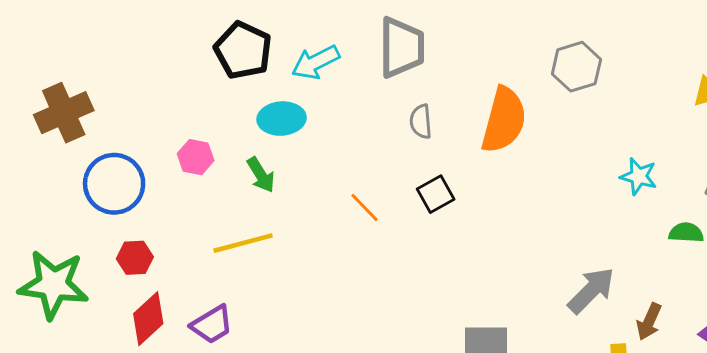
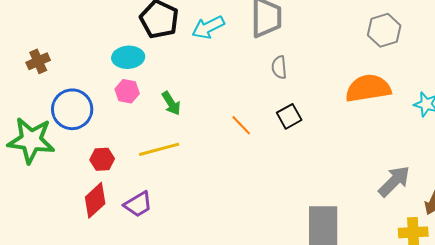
brown cross: (64, 113) -> (38, 61), size x0.6
cyan ellipse: (282, 119) -> (128, 57), moved
orange semicircle: (504, 120) -> (368, 88), moved, turned -114
red hexagon: (135, 258) -> (102, 159), moved
green star: (53, 285) -> (31, 140), moved

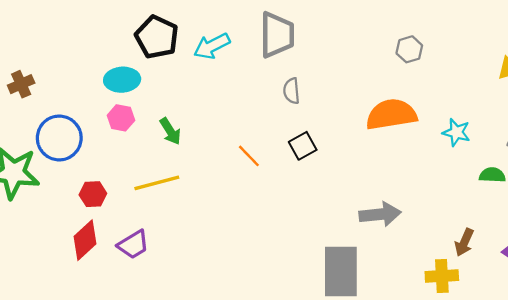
gray hexagon: (384, 30) -> (409, 49), size x0.7
gray arrow: (394, 181) -> (380, 214), moved, turned 39

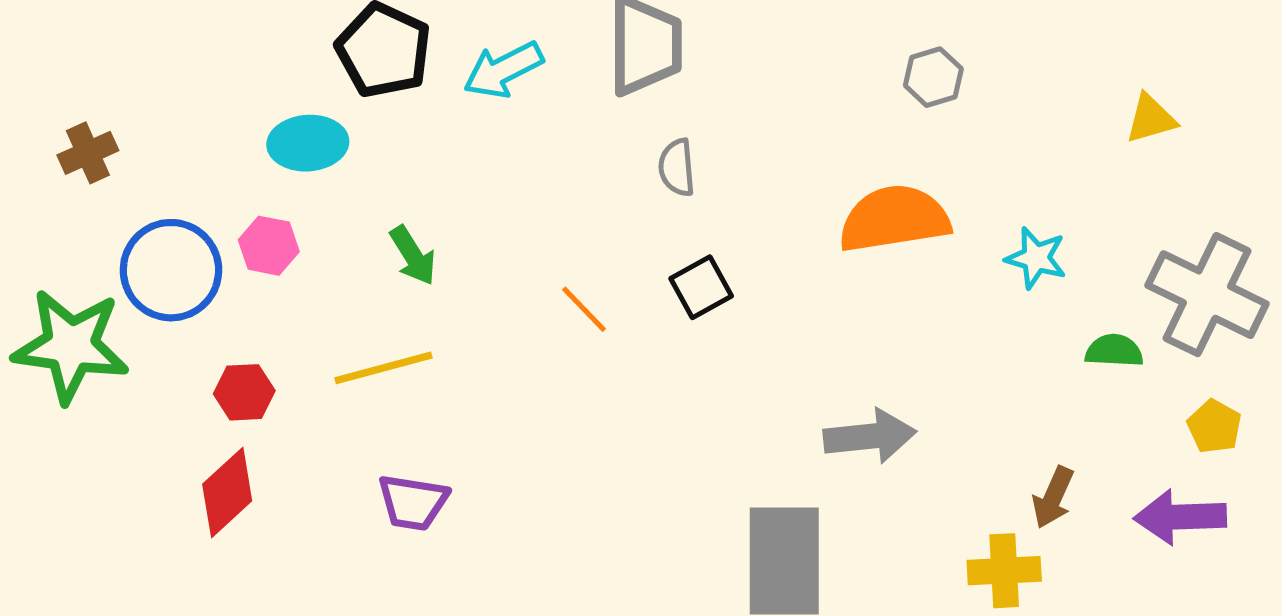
pink hexagon: (121, 118) -> (269, 246), moved
purple trapezoid: (133, 245) -> (413, 502), moved, turned 40

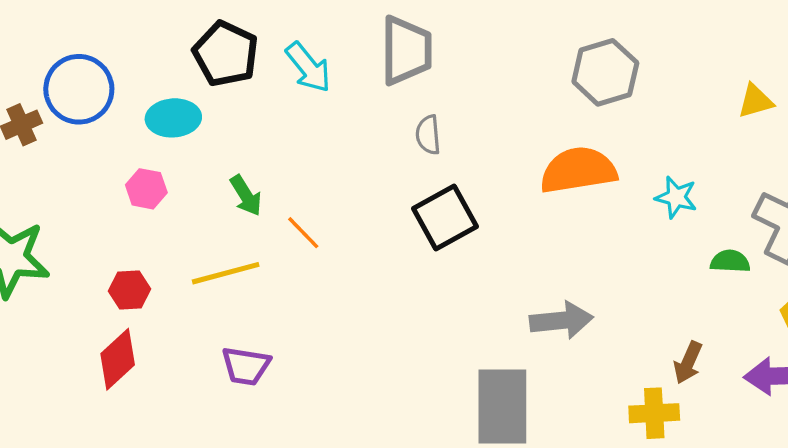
cyan arrow: (503, 70) -> (308, 67), turned -102
gray hexagon: (933, 77) -> (605, 72), size x1.6
blue circle: (171, 270) -> (79, 89), moved
black square: (701, 287) -> (445, 217), size x1.5
orange line: (584, 309) -> (303, 233), moved

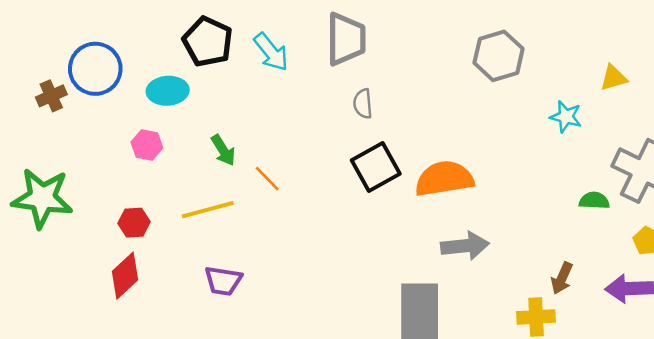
orange semicircle: (578, 170) -> (444, 179), moved
cyan star: (676, 197) -> (566, 117), moved

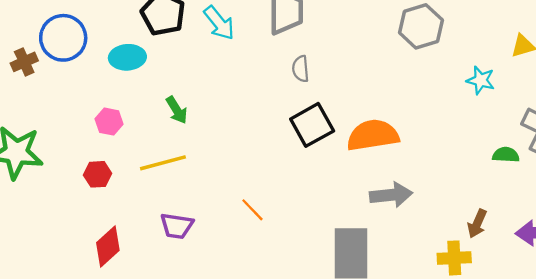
pink hexagon: (147, 145) -> (109, 122), moved
orange line: (267, 179) -> (252, 210), moved
red diamond: (125, 276) -> (108, 247), moved

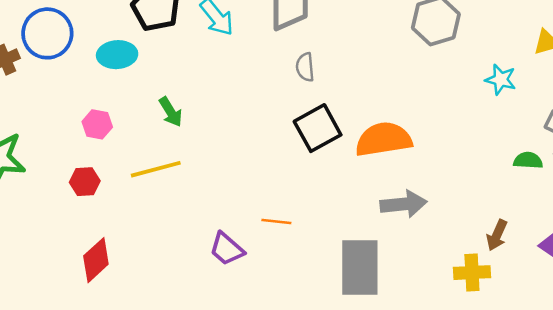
orange line: (252, 210) -> (276, 221), moved, turned -40
purple trapezoid: (177, 226) -> (227, 249), moved, turned 32

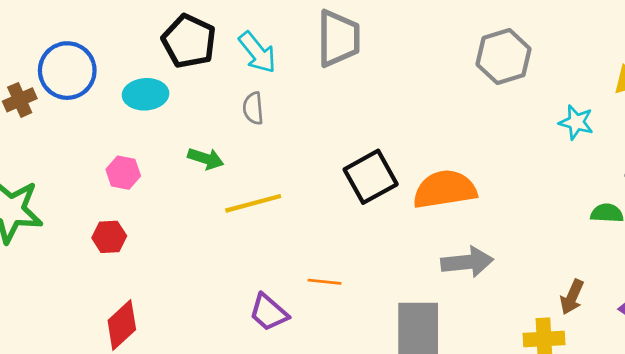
gray semicircle: (305, 67) -> (253, 108), moved
green arrow: (171, 112) -> (206, 159), turned -40
yellow line: (156, 169) -> (253, 203), moved

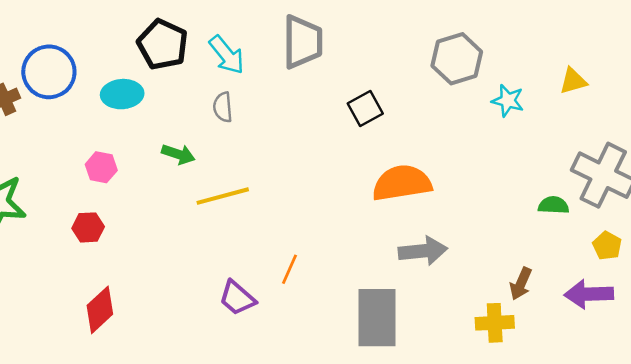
cyan star: (576, 122) -> (508, 101), moved
black square: (371, 177) -> (365, 108), moved, size x0.7
orange line: (324, 282) -> (289, 269), turned -72

